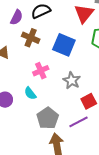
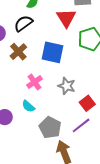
brown cross: (31, 38) -> (18, 52), turned 36

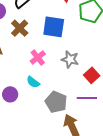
purple line: (81, 125) -> (87, 98), turned 42

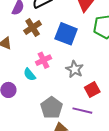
cyan semicircle: (33, 82) -> (30, 75), moved

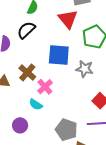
brown cross: (33, 28) -> (27, 72), moved
gray star: (75, 69) -> (85, 69), moved

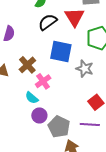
black semicircle: (26, 30) -> (48, 22), moved
purple circle: (20, 125) -> (39, 115), moved

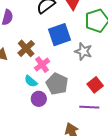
blue square: (61, 52) -> (59, 35), turned -30
gray pentagon: (59, 127) -> (57, 84), moved

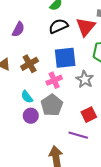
pink cross: (42, 65) -> (54, 80), moved

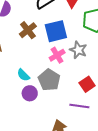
brown cross: (30, 64) -> (28, 30), moved
pink cross: (54, 80) -> (57, 55), moved

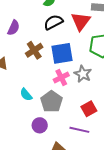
purple circle: (30, 93) -> (40, 125), moved

